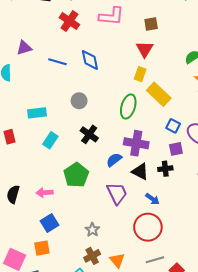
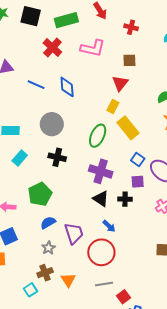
gray circle: (79, 101) -> (52, 124), size x1.5
black cross: (89, 134) -> (57, 157), turned -30
blue semicircle: (114, 160) -> (48, 223), moved
purple trapezoid: (117, 193) -> (74, 233), moved

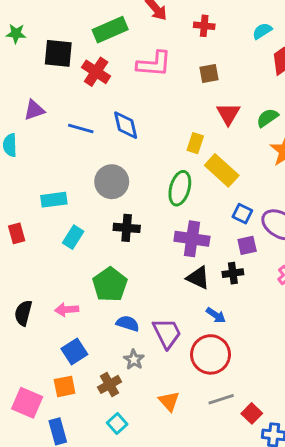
black square: (31, 16) -> (58, 53), moved
red triangle: (120, 83) -> (228, 114), moved
blue semicircle: (48, 223) -> (128, 323), turned 56
brown cross: (45, 273) -> (109, 384), moved

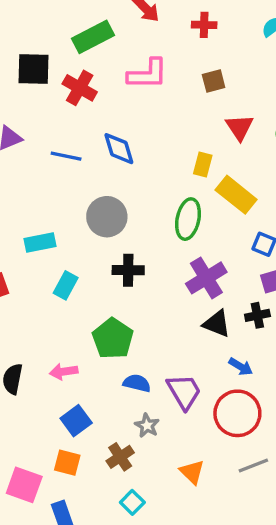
purple cross: (192, 239) -> (206, 278), turned -36
orange square: (65, 386) -> (67, 463), turned 30

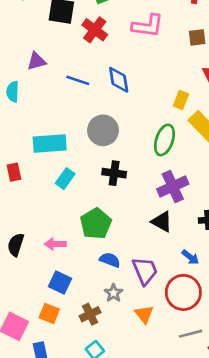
cyan rectangle: (40, 243) -> (50, 144), size x1.4
black triangle: (217, 324) -> (162, 222), moved
blue square: (76, 421) -> (60, 282), turned -35
orange triangle: (192, 472) -> (144, 314), moved

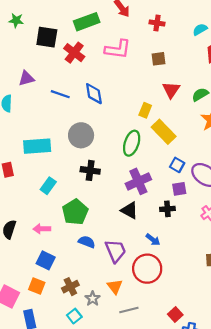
cyan rectangle: (65, 179) -> (48, 186), moved
gray star: (114, 293) -> (93, 299), moved
gray line: (191, 334) -> (129, 310), moved

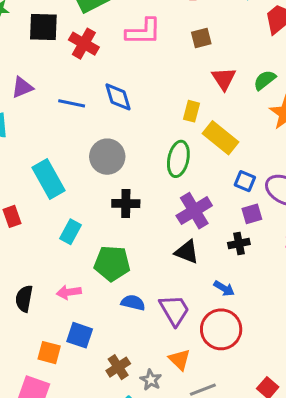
cyan rectangle: (37, 146) -> (49, 179), turned 72
green pentagon: (75, 212) -> (112, 263), turned -30
orange square: (37, 286) -> (49, 353), moved

